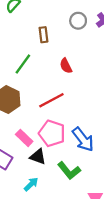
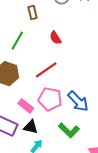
black triangle: (38, 157) -> (31, 127), moved

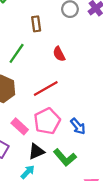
pink pentagon: (50, 99) -> (47, 121), turned 30
blue arrow: (78, 101) -> (78, 126), size x0.7
black triangle: (31, 127) -> (36, 151), moved, turned -42

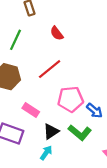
pink pentagon: (47, 121) -> (71, 99), moved, turned 30
blue arrow: (78, 126) -> (94, 111), moved

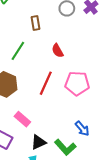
red line: (50, 69) -> (46, 83), turned -35
pink pentagon: (71, 99) -> (77, 83), moved

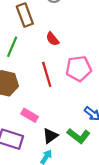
brown rectangle: (35, 23) -> (25, 15), size x1.5
red line: (46, 83) -> (47, 74), turned -30

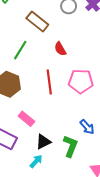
brown rectangle: (25, 15) -> (37, 21), turned -40
green L-shape: (79, 136) -> (70, 146), turned -115

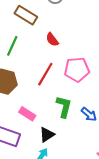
red line: (49, 82) -> (45, 74), turned 45
green L-shape: (70, 146) -> (64, 107), moved

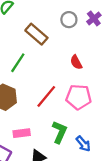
red semicircle: (52, 40) -> (76, 62), moved
pink rectangle: (27, 114) -> (22, 133), turned -49

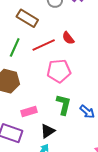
red line: (46, 96) -> (44, 45), moved, turned 35
pink pentagon: (79, 97) -> (59, 71), moved

